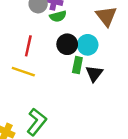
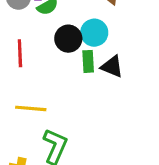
yellow line: (23, 72) -> (31, 108), moved
black triangle: (94, 74) -> (112, 67), turned -30

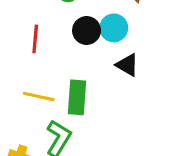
green rectangle: (88, 61) -> (77, 97), moved, size x1.5

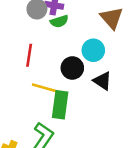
black circle: (87, 30) -> (72, 68), moved
yellow line: (39, 97) -> (45, 88), moved

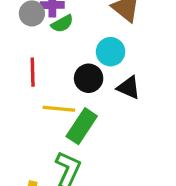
green rectangle: (60, 105) -> (82, 126), turned 36

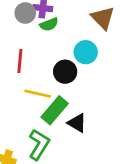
black triangle: (129, 87) -> (77, 123), moved

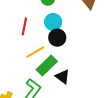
cyan circle: (86, 52) -> (53, 22), moved
yellow line: (38, 94) -> (35, 52), turned -48

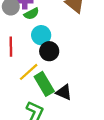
green rectangle: (47, 66) -> (44, 84), turned -65

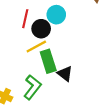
black circle: (49, 51) -> (41, 29), moved

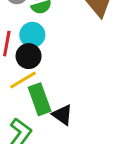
cyan circle: (56, 15) -> (32, 35), moved

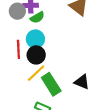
black triangle: (62, 115) -> (82, 82), moved

